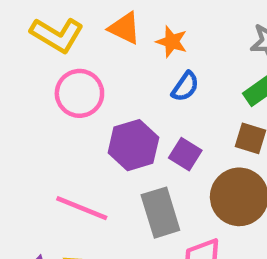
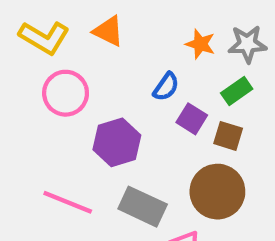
orange star: (172, 42) -> (200, 44), moved
purple square: (185, 154) -> (192, 119), moved
gray rectangle: (160, 213) -> (143, 207), turned -48

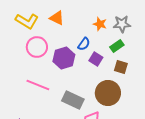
brown square: (228, 136) -> (121, 67), moved
purple hexagon: (117, 142) -> (64, 58), moved
pink line: (68, 202) -> (38, 85), moved

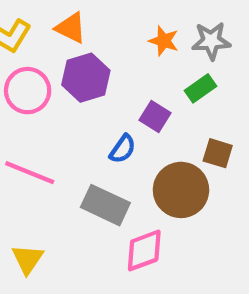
blue semicircle: (84, 44) -> (123, 149), moved
purple hexagon: (64, 58) -> (86, 78), moved
brown square: (121, 67) -> (218, 153), moved

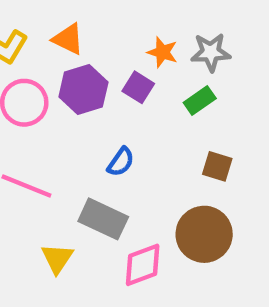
purple square: (155, 116) -> (138, 87), moved
brown circle: (181, 190) -> (204, 234), moved
yellow triangle: (28, 259) -> (57, 258), moved

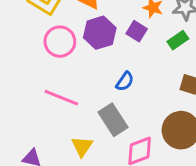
gray rectangle: (103, 219) -> (113, 120), turned 32

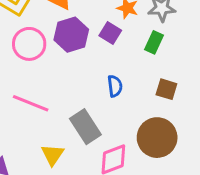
green rectangle: (178, 40) -> (154, 42), turned -30
blue semicircle: (125, 81) -> (115, 86), moved, turned -42

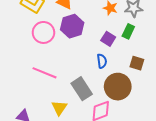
purple square: (110, 33) -> (108, 39), moved
brown circle: (157, 138) -> (118, 87), moved

